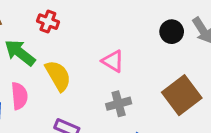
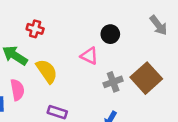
black circle: (172, 32) -> (110, 34), moved
gray cross: (119, 104) -> (113, 82), moved

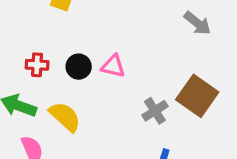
black circle: (110, 34) -> (79, 67), moved
pink triangle: (89, 56) -> (113, 66), moved

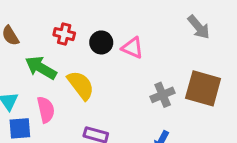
gray arrow: (197, 23) -> (199, 27), moved
brown square: (197, 96) -> (203, 88), turned -30

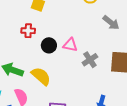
red cross: (64, 34) -> (28, 31), moved
gray cross: (163, 95) -> (90, 60), moved

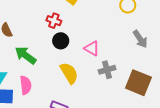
black circle: (49, 45) -> (61, 41), moved
yellow semicircle: (41, 76) -> (69, 73), moved

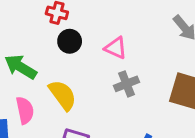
gray cross: (107, 70) -> (126, 84), moved
yellow semicircle: (69, 73) -> (63, 95), moved

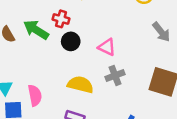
green arrow: (21, 67) -> (36, 30), moved
yellow semicircle: (63, 95) -> (80, 85), moved, turned -40

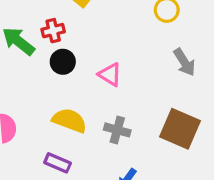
red cross: (61, 19) -> (53, 31), turned -35
gray cross: (115, 76) -> (117, 130), moved, turned 30

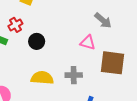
black circle: (63, 62) -> (37, 41), moved
pink triangle: (110, 75) -> (88, 43), moved

